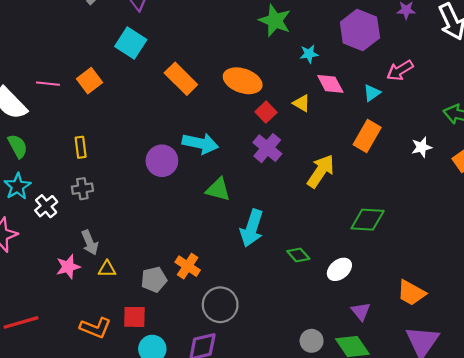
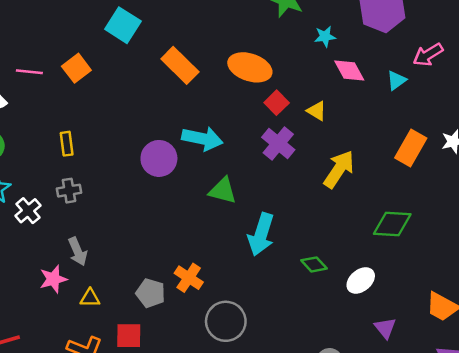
yellow triangle: (302, 103) -> (317, 111), moved
orange rectangle: (367, 136) -> (411, 148), moved
yellow triangle: (107, 269) -> (90, 298), moved
gray pentagon: (154, 280) -> (151, 293), turned 30

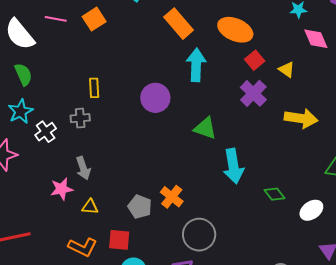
cyan arrow: (202, 139) -> (196, 65), moved, turned -104
yellow rectangle: (67, 144) -> (94, 88), moved
yellow arrow: (339, 169) -> (301, 118), turned 60
cyan arrow: (261, 234) -> (233, 166), turned -32

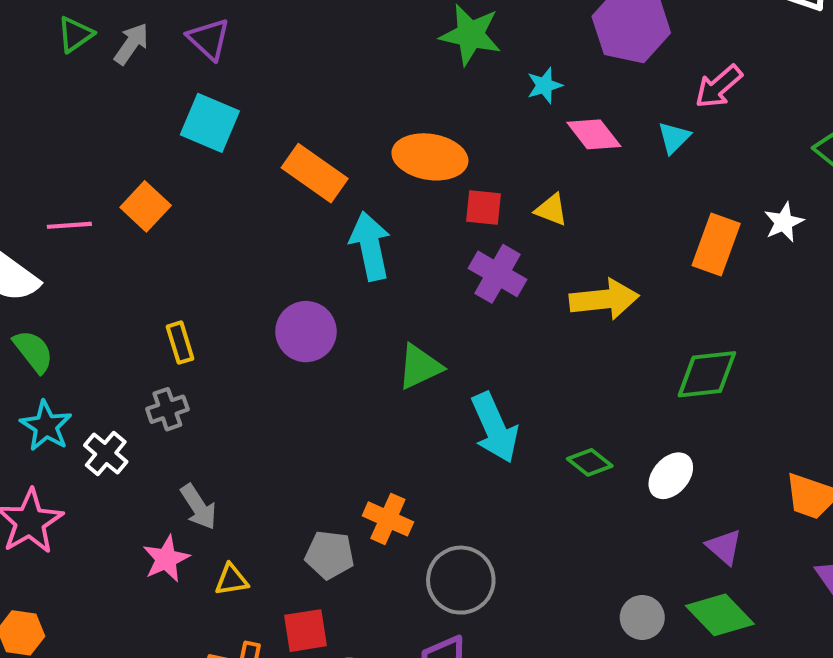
red square: (255, 60) -> (484, 208), turned -30
green triangle: (205, 128) -> (420, 367), turned -30

